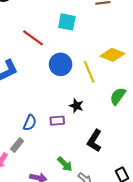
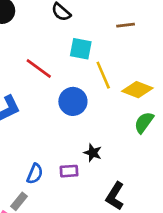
yellow line: (89, 72) -> (103, 75), moved
green semicircle: (118, 96) -> (144, 122), moved

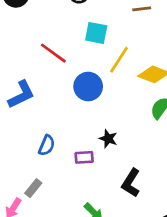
yellow line: (103, 75) -> (119, 60), turned 56
blue semicircle: (35, 174) -> (47, 145), moved

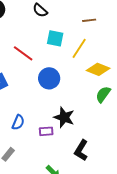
yellow line: (119, 60) -> (79, 48), moved
black star: (108, 139) -> (64, 117), size x1.5

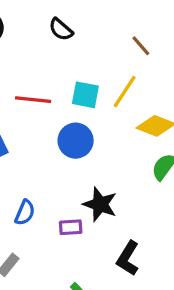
brown line: (89, 20) -> (141, 46), turned 56
cyan square: (55, 38) -> (85, 95), moved
red line: (23, 53) -> (33, 100), turned -30

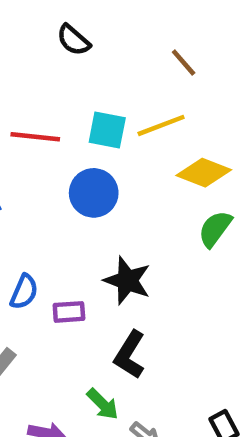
yellow line: (125, 92) -> (161, 125), turned 36
purple rectangle: (71, 227) -> (69, 312), moved
black L-shape: (128, 258) -> (130, 355), moved

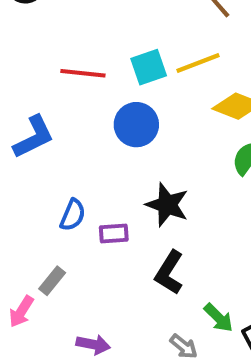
cyan square: (107, 130) -> (149, 67), turned -30
green arrow: (103, 404) -> (219, 318), moved

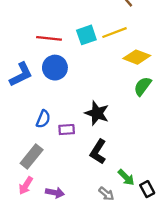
blue circle: (136, 125) -> (55, 68), moved
gray rectangle: (52, 281) -> (32, 156), size x1.5
pink arrow: (21, 312) -> (26, 186), moved

